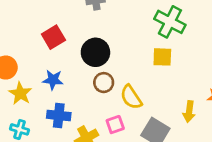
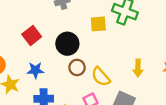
yellow square: (162, 57) -> (98, 24), moved
yellow arrow: (189, 112) -> (138, 68), moved

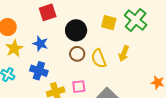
yellow arrow: (138, 68) -> (124, 54), moved
yellow semicircle: (101, 77) -> (99, 58), moved

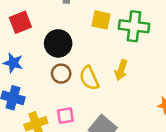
green cross: (136, 20) -> (134, 26), turned -30
yellow square: (109, 23) -> (101, 20), moved

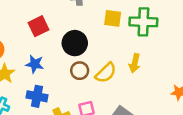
yellow semicircle: (89, 78) -> (106, 73), turned -105

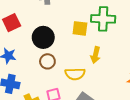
yellow square: (113, 18) -> (80, 28), moved
yellow semicircle: (106, 73) -> (75, 74), moved, turned 42

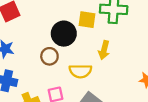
black circle: (43, 37) -> (64, 34), moved

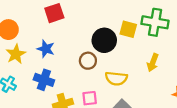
yellow arrow: (104, 50) -> (153, 63), moved

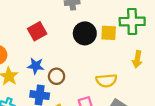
black circle: (104, 40) -> (85, 33), moved
brown circle: (88, 61) -> (57, 76), moved

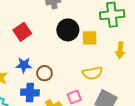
yellow square: (109, 33) -> (90, 38), moved

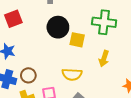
brown circle: (44, 73) -> (28, 75), moved

